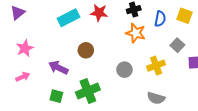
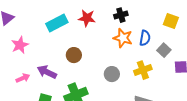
blue semicircle: (160, 19) -> (145, 38), moved
pink star: (25, 48) -> (20, 45), moved
pink arrow: (23, 77) -> (23, 78), moved

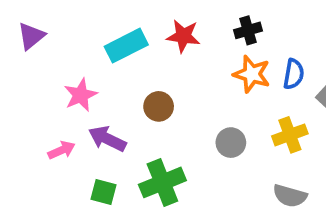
pink star: (20, 45) -> (81, 95), moved

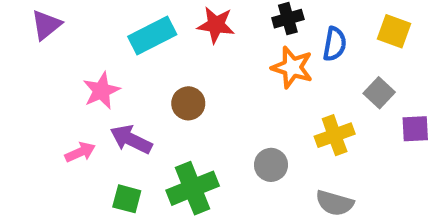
blue semicircle: (294, 74) -> (335, 44), moved
gray circle: (231, 143) -> (271, 165), moved

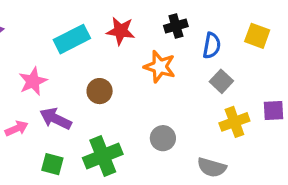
orange star: (292, 67) -> (160, 67), moved
gray square: (379, 93) -> (221, 81), moved
yellow cross: (335, 135) -> (234, 122), moved

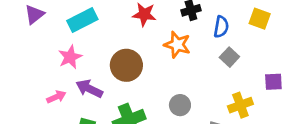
cyan rectangle: (72, 39) -> (82, 20), moved
brown circle: (100, 91) -> (126, 65), size x1.5
yellow cross: (234, 122) -> (240, 105), moved

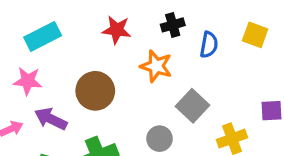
pink star: (70, 57) -> (28, 81), turned 30
gray square: (229, 57) -> (192, 106), moved, size x1.4

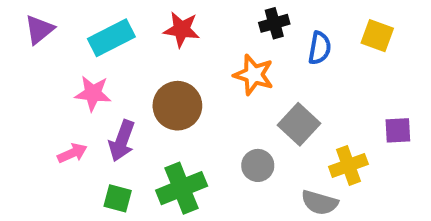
red star: (117, 30) -> (182, 29), moved
purple arrow: (51, 119) -> (122, 141), turned -96

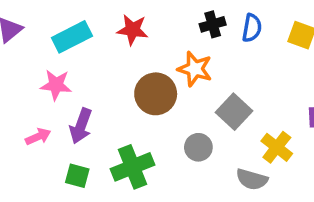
blue semicircle: (320, 48) -> (252, 28), moved
brown circle: (177, 106) -> (156, 94), moved
yellow cross: (348, 165) -> (277, 147), turned -32

